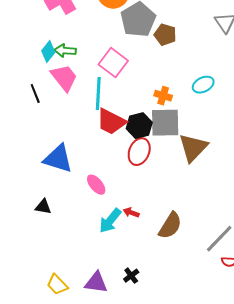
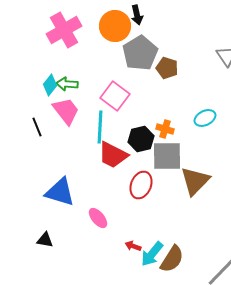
black hexagon: (139, 126) -> (141, 139), moved
cyan arrow: (110, 221) -> (152, 254), moved

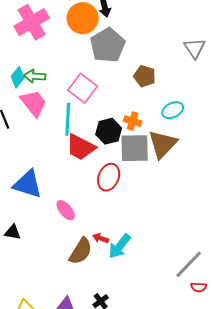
brown pentagon: (167, 68) -> (145, 76), moved
brown triangle: (195, 181) -> (163, 144), moved
brown semicircle: (172, 259) -> (81, 251), moved

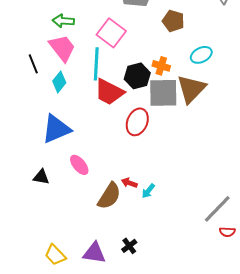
cyan diamond: (18, 77) -> (59, 82), moved
blue triangle: (28, 184) -> (56, 129), turned -40
pink ellipse: (66, 210) -> (79, 165), moved
cyan arrow: (120, 246) -> (148, 191), size x0.6

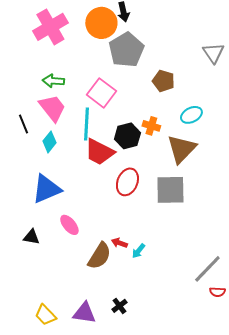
gray square: (163, 93) -> (170, 190), moved

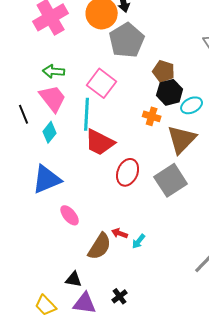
black hexagon: (127, 136) -> (170, 92), moved
gray square: (170, 190) -> (171, 180), turned -32
black triangle: (31, 237) -> (74, 279), moved

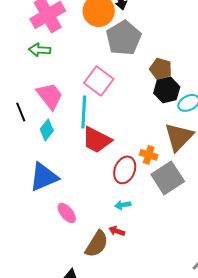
green arrow: (54, 71) -> (40, 50), moved
orange cross: (152, 116) -> (149, 155), moved
cyan arrow: (139, 241) -> (123, 205), moved, turned 42

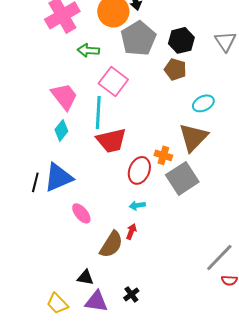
green arrow: (40, 50) -> (88, 50), moved
black hexagon: (167, 90) -> (181, 40), moved
black line: (21, 112) -> (35, 182), moved, turned 36
red trapezoid: (97, 140) -> (111, 140), turned -40
red arrow: (117, 231) -> (131, 231), turned 91

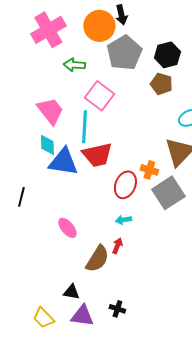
cyan diamond: (61, 130) -> (47, 145), turned -40
blue triangle: (58, 177) -> (63, 162), moved, turned 32
black cross: (131, 294) -> (117, 309), turned -35

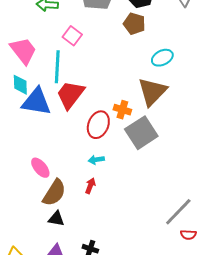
pink square: (99, 96) -> (72, 36), size x0.7
red trapezoid: (97, 155) -> (70, 95), turned 140
brown semicircle: (97, 259) -> (54, 193), moved
black triangle: (71, 292) -> (56, 219), moved

